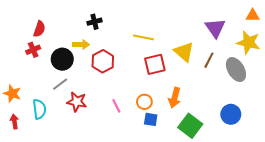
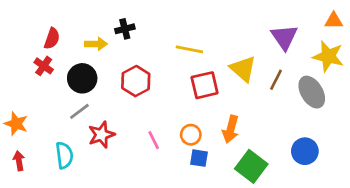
yellow arrow: (81, 45) -> (96, 44), moved
red cross: (33, 50) -> (44, 66), turned -32
red star: (77, 102) -> (101, 135), turned -30
cyan semicircle: (39, 109) -> (64, 155), moved

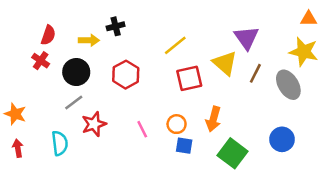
purple triangle: (284, 37) -> (246, 38), moved
yellow line: (189, 49) -> (175, 45), turned -50

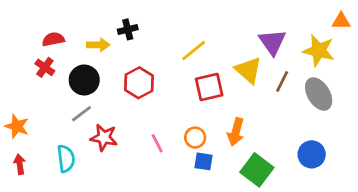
red semicircle: (48, 35) -> (53, 39), turned -120
yellow star: (304, 52) -> (319, 51), moved
red star: (94, 124) -> (104, 138), turned 30

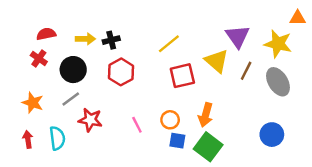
black cross: (128, 29) -> (111, 40), moved
orange star: (17, 126) -> (33, 103), moved
red arrow: (20, 164) -> (28, 139), moved
green square: (257, 170) -> (208, 147), moved

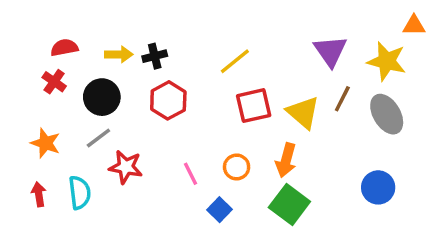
yellow triangle: (217, 61) -> (303, 112), moved
blue square: (177, 141) -> (220, 210), moved, turned 35

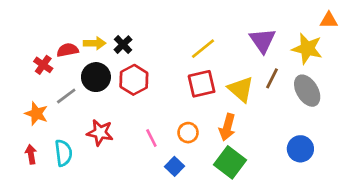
red semicircle: (64, 48) -> (68, 50), moved
black cross: (155, 56) -> (123, 45), turned -30
yellow line: (235, 61) -> (203, 49), moved
black circle: (102, 97) -> (96, 77), moved
gray line: (98, 138) -> (66, 96), moved

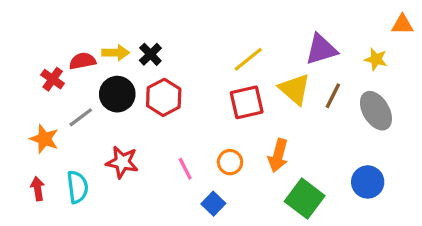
purple triangle: (262, 41) -> (321, 49), turned 48
yellow star: (307, 49) -> (376, 59), size x0.6
yellow triangle: (241, 89) -> (295, 89), moved
green square: (230, 162) -> (305, 199), moved

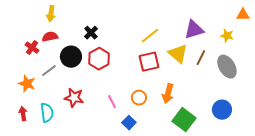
yellow arrow: (116, 53) -> (51, 14), moved, turned 98

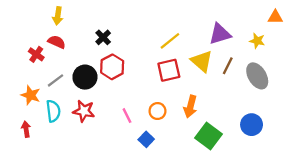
red semicircle: (50, 37) -> (57, 42), turned 35
black circle: (71, 57) -> (85, 77), moved
cyan semicircle: (47, 113) -> (53, 111), moved

